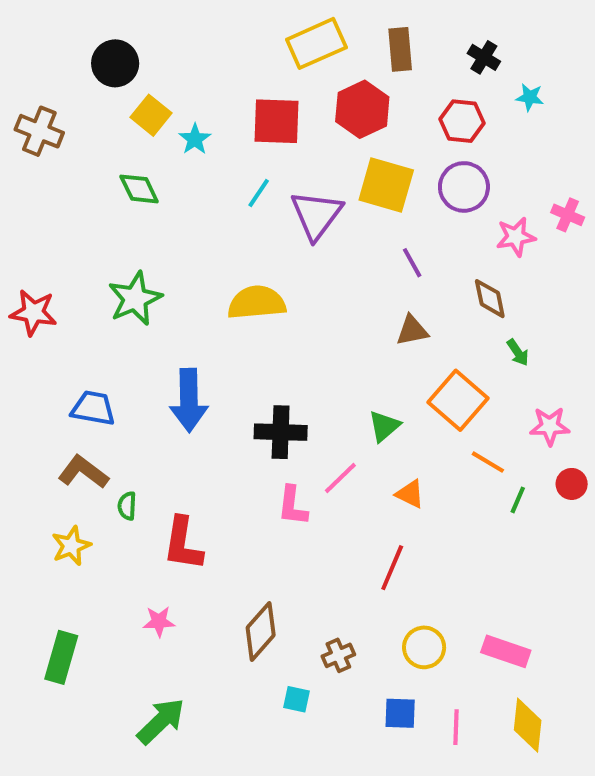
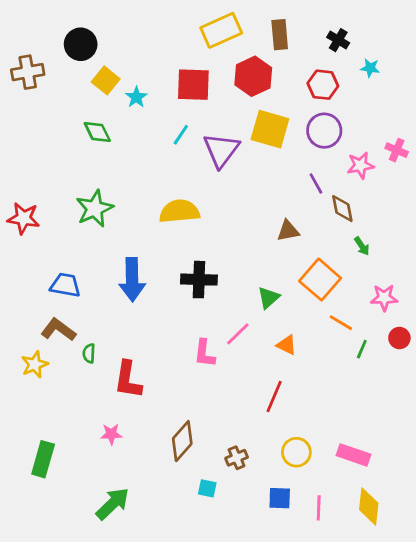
brown cross: (39, 131) -> (28, 72), moved, turned -32
purple line: (412, 263) -> (316, 183), moved
black cross: (281, 432) -> (199, 280), moved
yellow star: (71, 546) -> (35, 364), moved

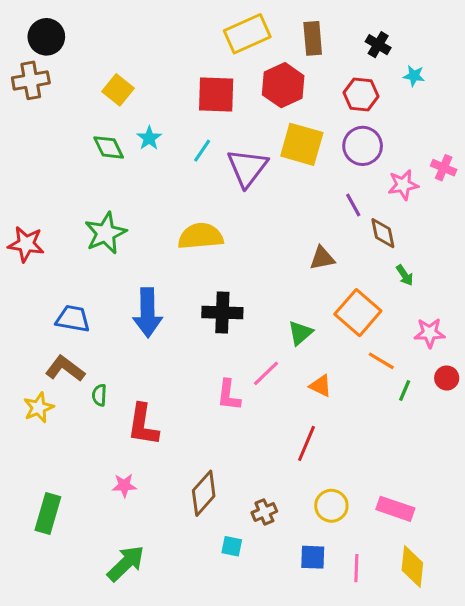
black circle: (81, 44) -> (46, 37), moved
cyan star: (136, 97) -> (149, 138), moved

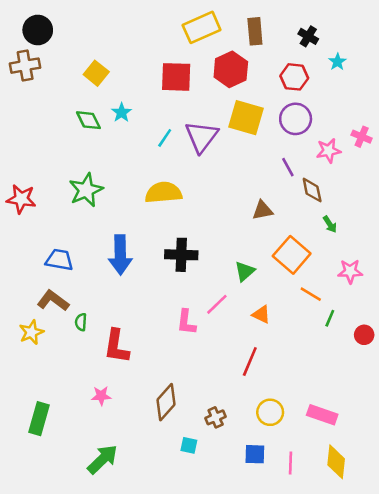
cyan star: (414, 76) -> (337, 62), turned 30
cyan line: (202, 151) -> (165, 138), moved
red circle: (447, 378) -> (364, 335), moved

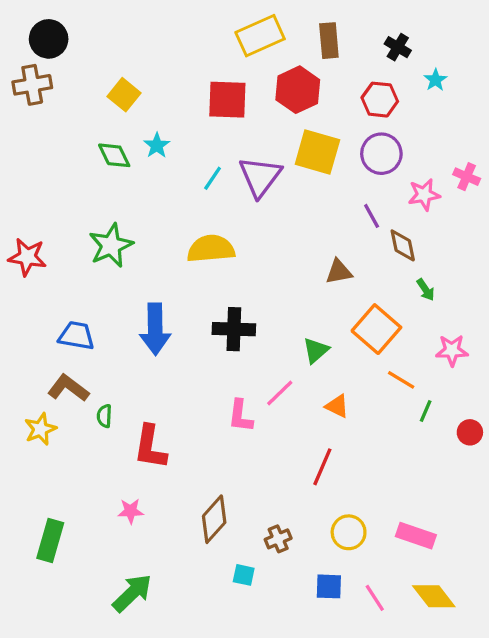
yellow diamond: (336, 462) -> (434, 596), turned -44
pink line: (290, 463) -> (375, 598), turned -35

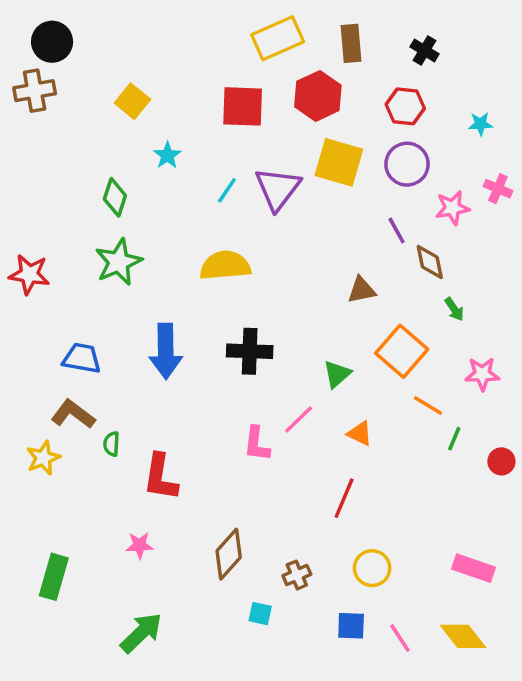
cyan star: (435, 80) -> (480, 124), moved, turned 30
green diamond: (114, 155) -> (115, 197), moved, turned 44
pink rectangle: (416, 536) -> (473, 568), moved

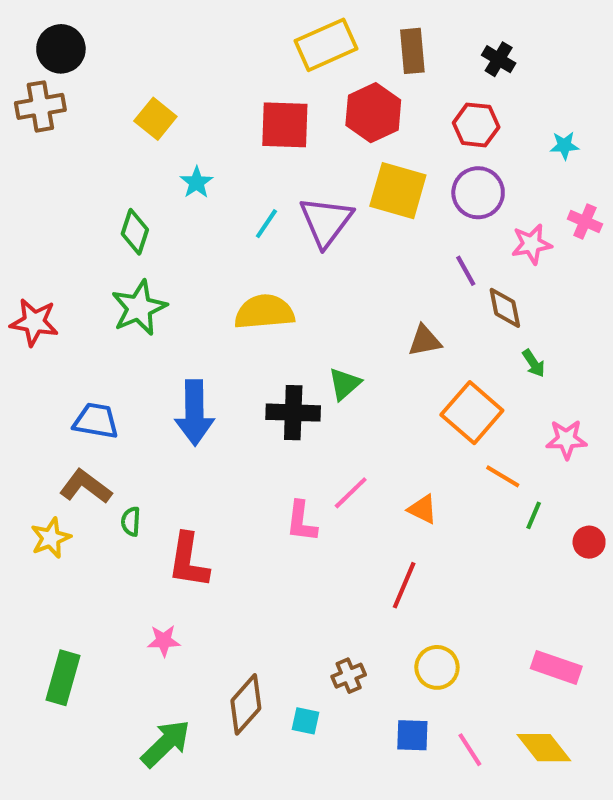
green triangle: (337, 374) -> (345, 384), moved
brown diamond: (229, 554) -> (246, 704), moved

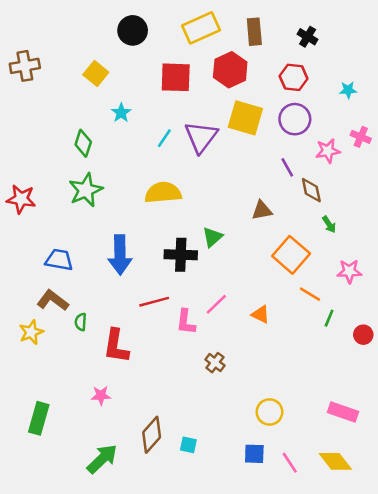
black circle: (61, 49) -> (133, 30), moved
red line: (404, 585) -> (154, 302), moved, turned 52
brown cross: (349, 676) -> (215, 363), moved, turned -30

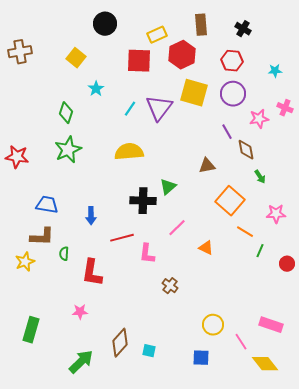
yellow rectangle: (201, 28) -> (157, 35), moved, size x0.7
blue arrow: (120, 255) -> (91, 216), moved, size x0.6
brown L-shape: (53, 300) -> (42, 237), turned 145
pink line: (216, 304) -> (177, 228), moved
pink line: (290, 463) -> (241, 342), moved

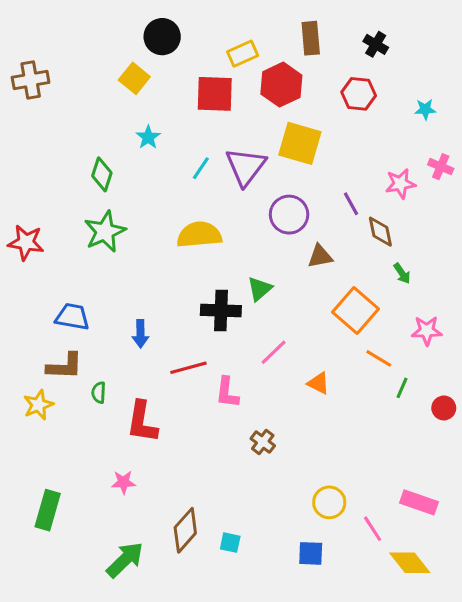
yellow square: (76, 58) -> (134, 78), moved
purple circle: (233, 94) -> (289, 215), moved

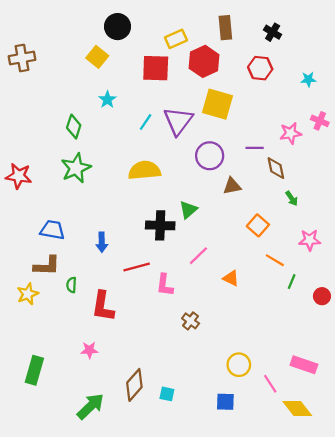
purple line: (351, 204) -> (255, 148), turned -60
orange square: (356, 311) -> (258, 225), size x0.7

